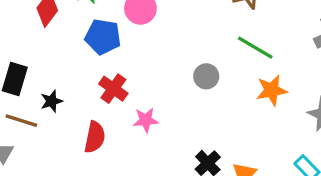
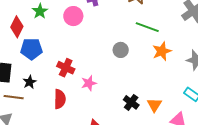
blue pentagon: (103, 37) -> (31, 49), moved

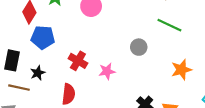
orange star: (162, 51) -> (181, 70), moved
pink star: (89, 83) -> (107, 71), moved

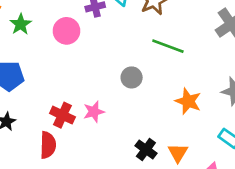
red cross: (78, 61) -> (62, 115), moved
orange star: (181, 70) -> (188, 101), turned -30

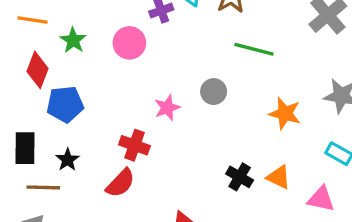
pink star: (94, 112) -> (167, 108), moved
red semicircle: (48, 145) -> (120, 183), turned 48
orange triangle: (178, 153) -> (279, 177), turned -30

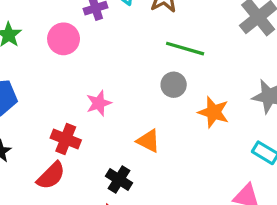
gray circle: (214, 92) -> (174, 85), moved
black cross: (240, 177) -> (119, 179), moved
orange triangle: (279, 177) -> (148, 141), moved

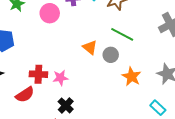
pink star: (99, 103) -> (60, 78), moved
red cross: (66, 139) -> (38, 74), turned -30
orange triangle: (148, 141) -> (90, 47), moved

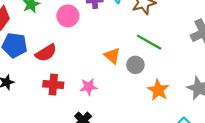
pink star: (60, 78) -> (89, 87), moved
red semicircle: (25, 95) -> (46, 53), moved

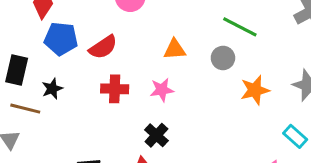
orange triangle: (112, 56) -> (175, 49), moved, turned -42
orange star: (158, 90) -> (255, 90), turned 30

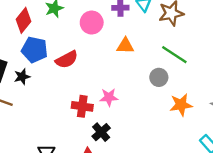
orange triangle: (175, 49) -> (125, 46), moved
black star: (52, 89) -> (22, 77), moved
red cross: (115, 89) -> (82, 106), moved

